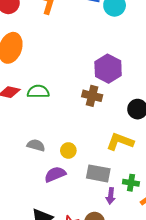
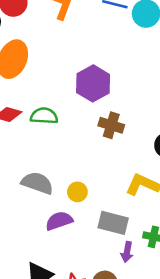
purple hexagon: (108, 69) -> (93, 83), moved
gray semicircle: (36, 145) -> (37, 183), size x1.4

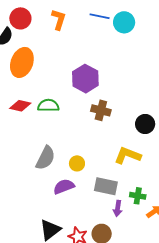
gray semicircle: (37, 183) -> (45, 158), turned 100

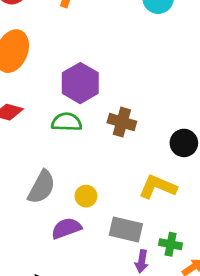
purple hexagon: (85, 79) -> (80, 83), moved
green semicircle: (48, 106) -> (67, 122), moved

